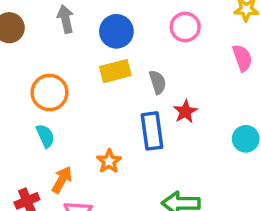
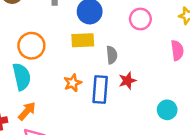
cyan semicircle: (45, 136) -> (22, 77), size x1.5
orange star: (109, 161) -> (73, 83), moved

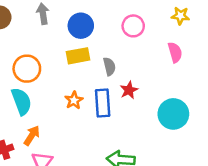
cyan circle: (167, 110) -> (173, 114), size x1.5

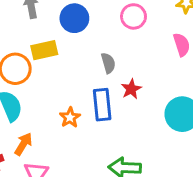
yellow rectangle: (78, 56) -> (44, 50), moved
orange star: (74, 100) -> (70, 117), moved

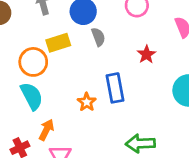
gray semicircle: (108, 63) -> (98, 37), moved
red star: (131, 89) -> (146, 54), moved

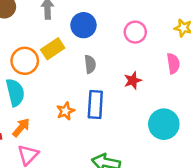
gray semicircle: (98, 37) -> (90, 64), moved
yellow rectangle: (58, 43) -> (53, 49), turned -30

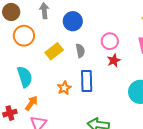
pink circle: (135, 32) -> (110, 41), moved
yellow rectangle: (53, 49) -> (54, 51), moved
orange circle: (25, 61) -> (24, 36), moved

